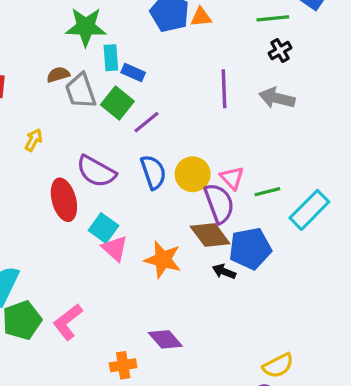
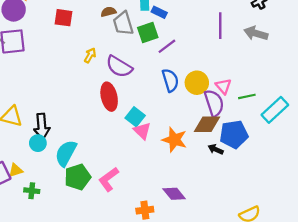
green square: (117, 103) -> (148, 33), turned 30
purple semicircle: (96, 171) -> (119, 67), moved
brown diamond: (210, 235) -> (207, 124), turned -56

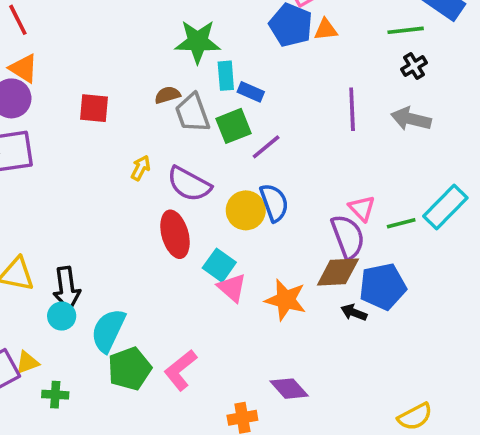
yellow circle: (197, 83) -> (246, 210), moved
cyan rectangle: (275, 110) -> (445, 207), moved

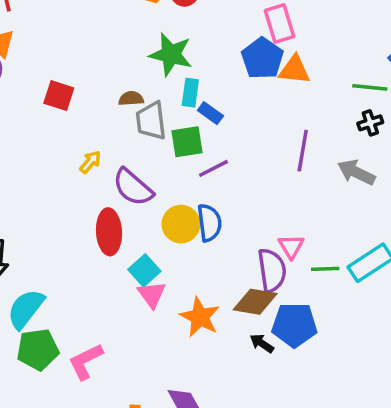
orange triangle: (326, 30) -> (294, 70), size x1.4

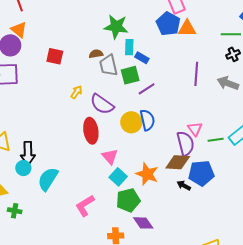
cyan square: (144, 270) -> (118, 177), moved
pink triangle: (152, 294) -> (110, 156), moved
green pentagon: (38, 349) -> (128, 200), moved

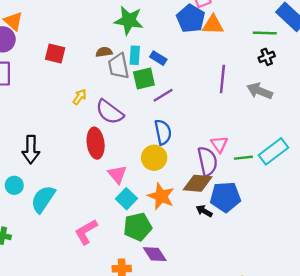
cyan rectangle: (129, 47) -> (135, 55), moved
yellow circle: (131, 122) -> (154, 158), moved
black arrow: (28, 153) -> (31, 150), moved

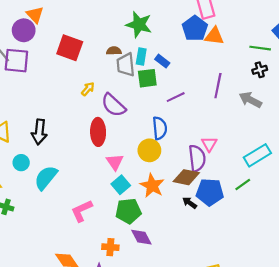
red square: (55, 54) -> (70, 48), size x1.4
purple line: (163, 95) -> (176, 97), moved
green line: (243, 158) -> (243, 184), moved, turned -35

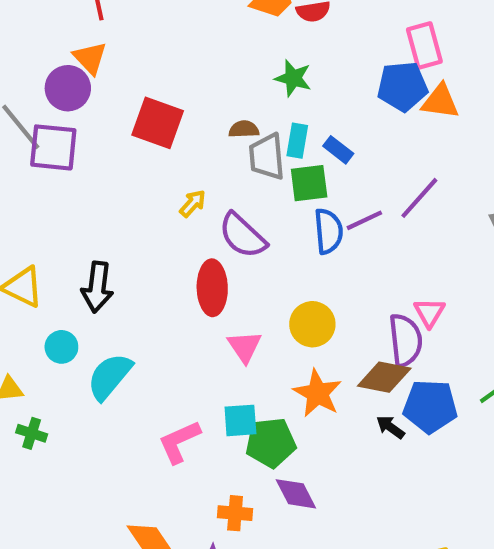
green star: (139, 25) -> (293, 78), size x0.7
blue pentagon: (195, 28) -> (402, 86), turned 30
purple line: (218, 86) -> (419, 198), moved, turned 30
blue semicircle: (160, 128) -> (328, 231), moved
cyan square: (121, 185) -> (240, 420), moved, turned 36

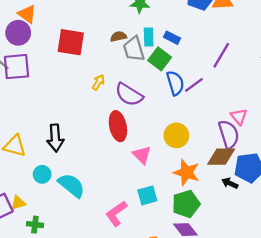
green square: (309, 183) -> (160, 59), turned -35
purple line: (364, 220) -> (194, 85), moved
cyan semicircle: (110, 377) -> (71, 185), turned 100
green pentagon: (271, 443) -> (186, 204), moved

